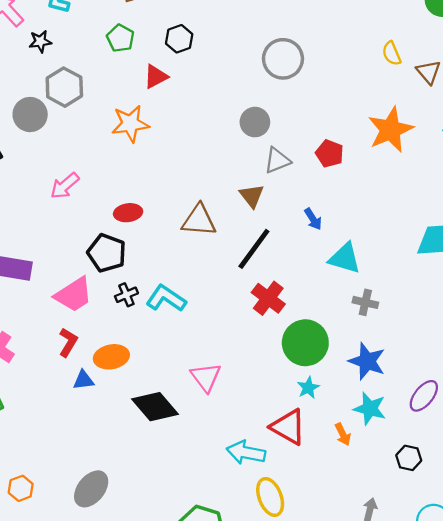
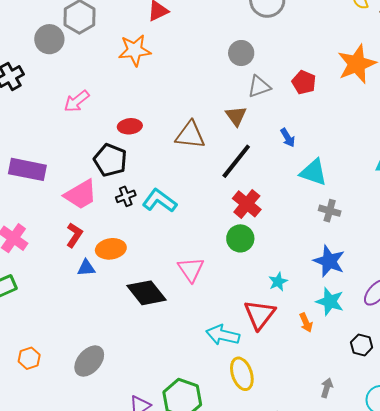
green circle: (305, 343) -> (240, 238), moved, size x0.7
red triangle: (288, 427) -> (260, 315), turned 36

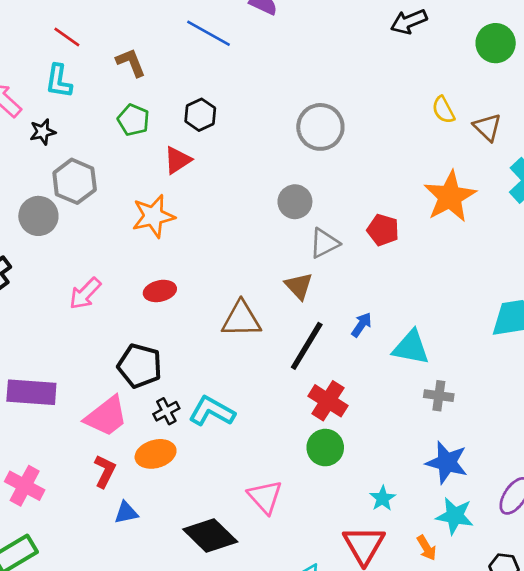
red ellipse: (130, 126) -> (160, 291), moved
blue arrow: (288, 138) -> (362, 325), moved, turned -108
orange ellipse: (111, 249) -> (156, 454), moved

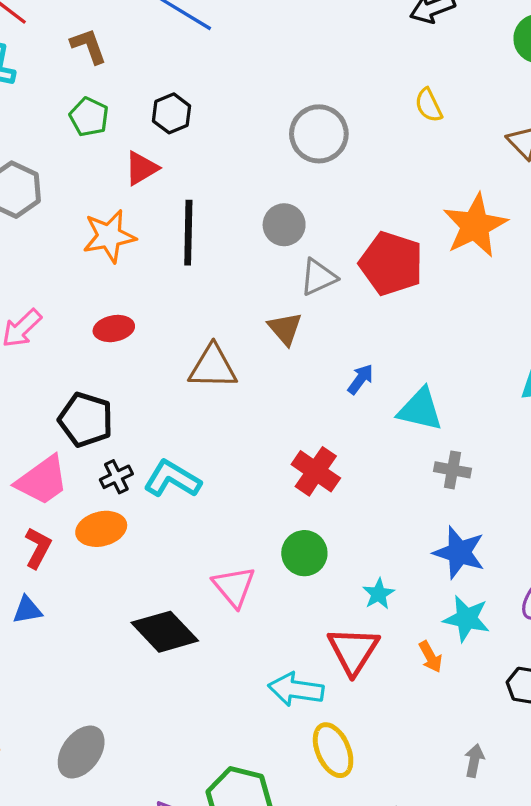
yellow semicircle: (443, 110) -> (429, 105), moved
red pentagon: (383, 230) -> (391, 263), size x1.6
black line: (307, 346) -> (188, 233), moved, turned -32
green circle: (325, 448) -> (304, 553), moved
blue triangle: (126, 513) -> (27, 610), moved

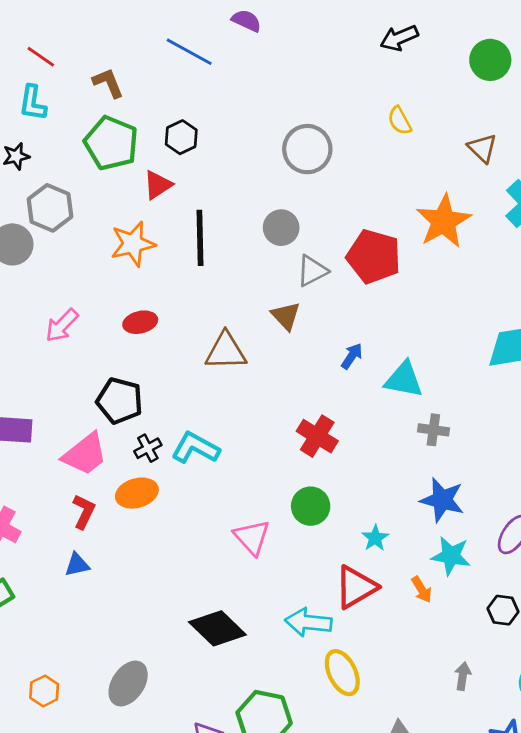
green pentagon: (89, 117) -> (111, 143), size x1.6
black diamond: (165, 632) -> (217, 628), moved
red triangle: (353, 651) -> (356, 587), turned 30

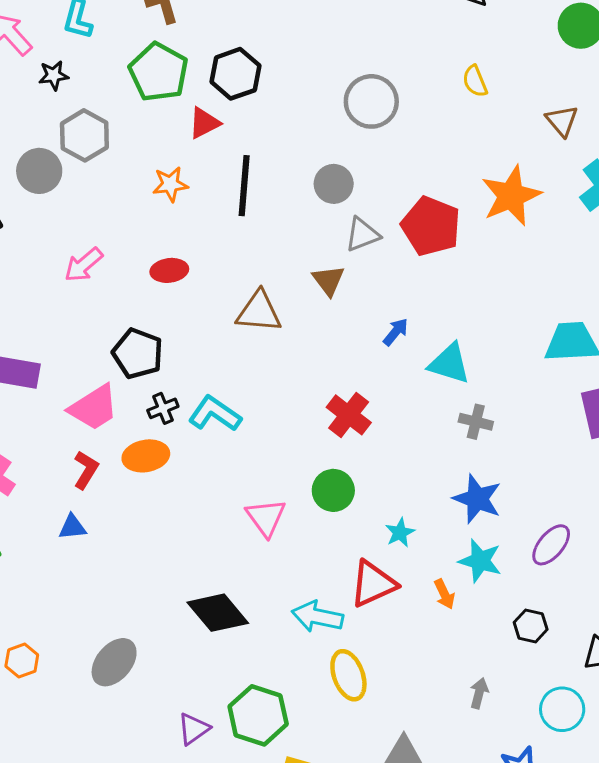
black hexagon: (181, 137) -> (235, 74), size x1.4
orange star: (133, 244) -> (170, 184), size x0.7

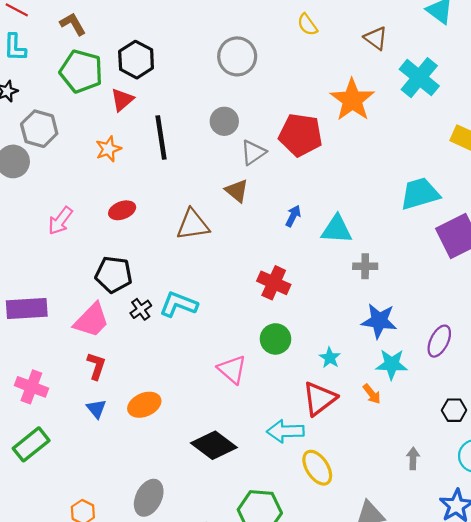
orange ellipse: (146, 456) -> (144, 405), moved
blue triangle: (72, 527) -> (96, 409), turned -50
black hexagon: (531, 626) -> (454, 410), moved

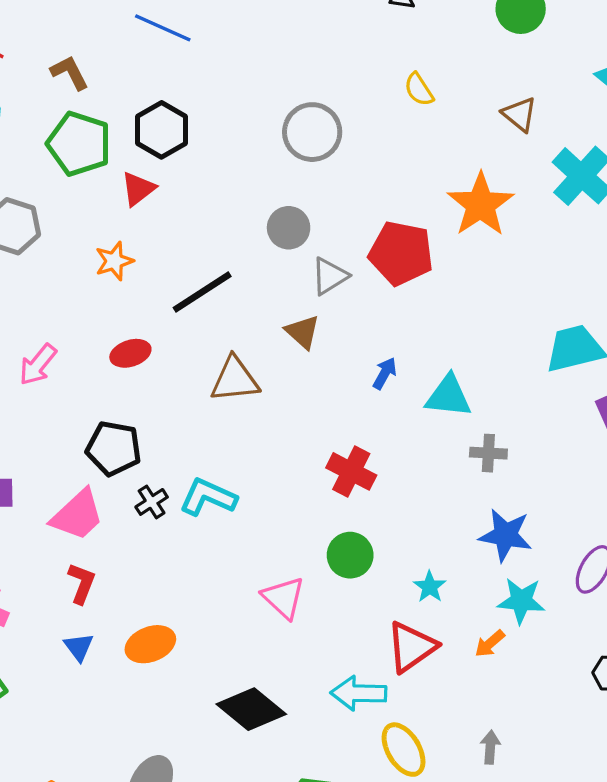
black line: (161, 137) -> (202, 292), moved, turned 63
orange arrow: (372, 394) -> (490, 644), turned 85
gray arrow: (413, 458) -> (490, 747), moved

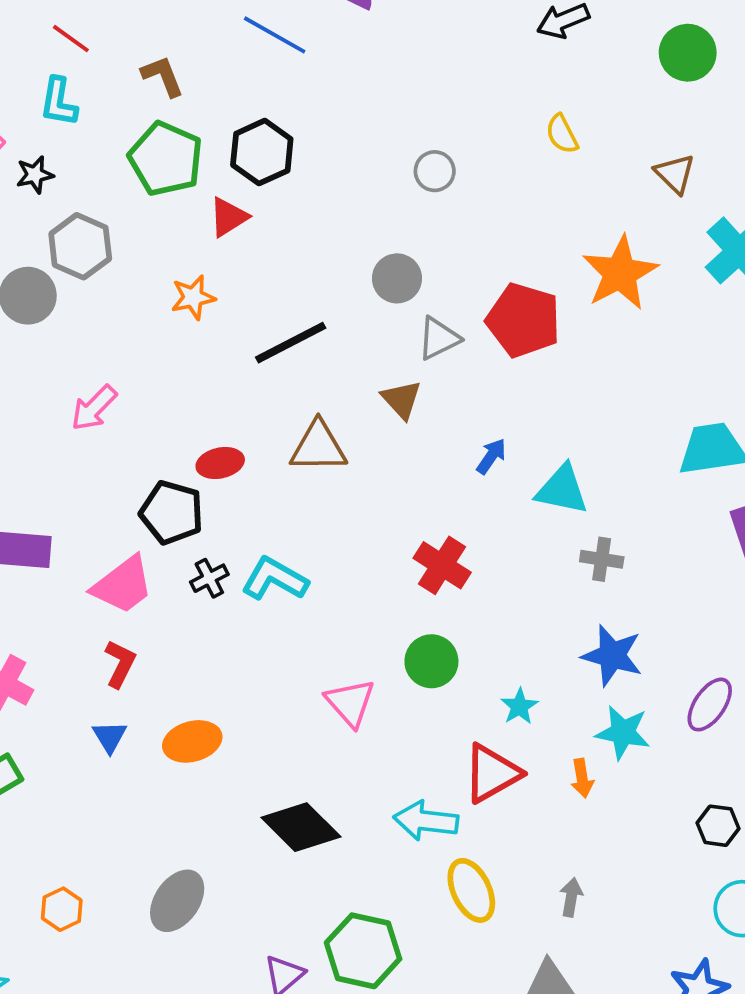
gray circle: (312, 132) -> (435, 171), size x0.6
red ellipse: (130, 353) -> (220, 463), moved
orange arrow: (490, 644) -> (582, 778), turned -64

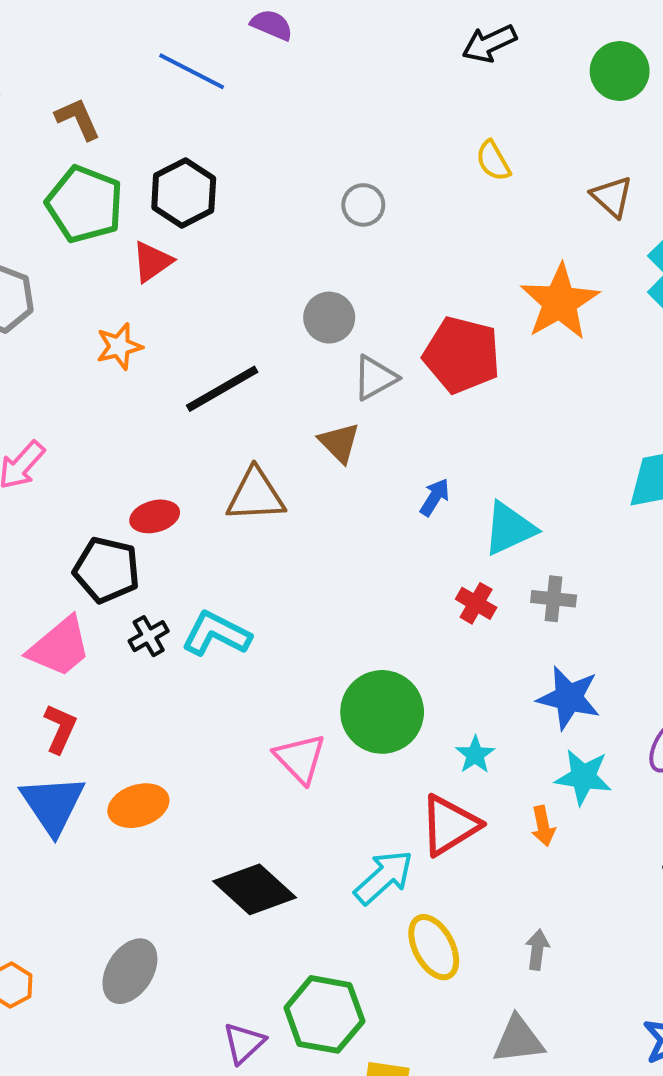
cyan triangle: (562, 490) -> (509, 529), turned -34
red cross: (442, 565) -> (476, 603), moved, size x0.7
green circle: (431, 661) -> (382, 712), size x1.5
blue triangle: (110, 737) -> (53, 804), size x1.8
cyan arrow: (426, 821) -> (384, 877), turned 134

